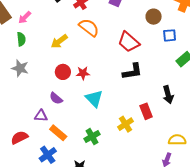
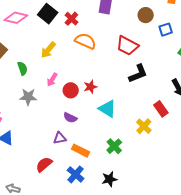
pink arrow: (25, 17) -> (52, 80), moved
yellow arrow: (59, 41) -> (48, 50), moved

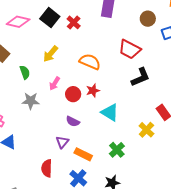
orange semicircle: (85, 41) -> (90, 62), moved
purple triangle: (60, 138) -> (62, 142), turned -40
red semicircle: (44, 164) -> (47, 168), turned -48

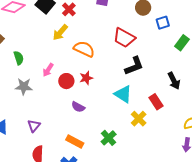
yellow arrow: (51, 54) -> (60, 32), moved
cyan triangle: (110, 112) -> (123, 94), moved
purple semicircle: (73, 121) -> (78, 107), moved
purple triangle: (62, 142) -> (34, 126), moved

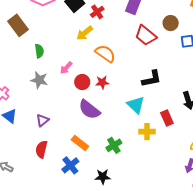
red trapezoid: (124, 38) -> (146, 35), moved
purple semicircle: (78, 107) -> (89, 110), size x1.6
yellow cross: (139, 119) -> (147, 132), turned 35

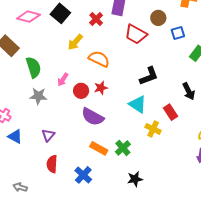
red cross: (97, 12) -> (96, 19), moved
green semicircle: (39, 51) -> (34, 67), size x1.5
yellow cross: (147, 132) -> (153, 129), turned 35
orange rectangle: (80, 143) -> (99, 148), moved
black star: (103, 177) -> (135, 179), moved

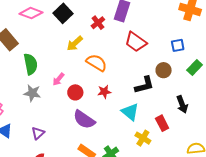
brown circle: (158, 18) -> (164, 70), moved
red star: (101, 88) -> (104, 92), moved

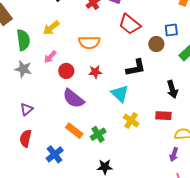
yellow arrow: (75, 43) -> (51, 28), moved
orange semicircle: (97, 63) -> (89, 42), turned 145
brown circle: (164, 70) -> (156, 44), moved
red rectangle: (162, 123) -> (163, 116), moved, turned -63

